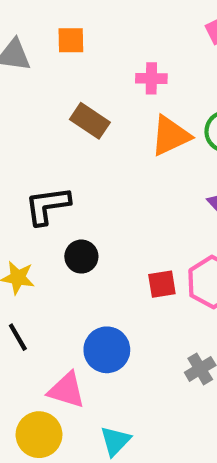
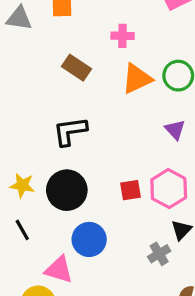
black L-shape: (47, 206) -> (70, 131), moved
black circle: (81, 257) -> (67, 190), moved, size x1.6

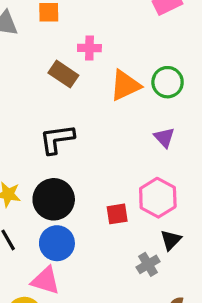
pink cross: (123, 36) -> (89, 48), moved
red square: (130, 190) -> (117, 214), moved
blue circle: (89, 239) -> (57, 243), moved

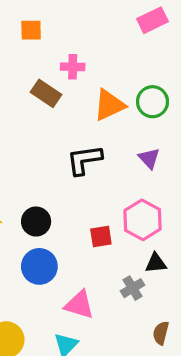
black L-shape: (57, 139) -> (84, 160), moved
black circle: (54, 199) -> (36, 222), size x0.7
black triangle: (171, 240) -> (156, 263), turned 40
pink triangle: (46, 281) -> (79, 305), moved

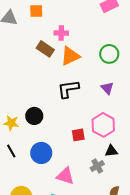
orange triangle: (109, 105) -> (70, 56), moved
black circle: (36, 222) -> (34, 116), moved

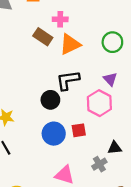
black circle: (34, 116) -> (50, 100), moved
pink hexagon: (103, 125) -> (99, 103), moved
blue circle: (41, 153) -> (54, 134), moved

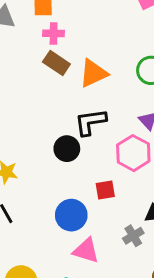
pink cross: (60, 19) -> (54, 33), moved
blue circle: (54, 134) -> (71, 215), moved

